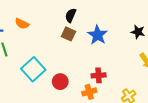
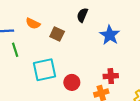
brown square: (69, 34) -> (57, 34), moved
cyan square: (33, 69) -> (44, 70), turned 30

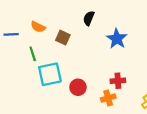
green line: (15, 50) -> (33, 54), moved

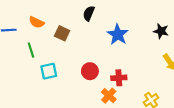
cyan square: (50, 74) -> (49, 71), size x0.7
red circle: (78, 87) -> (90, 71), moved
orange cross: (108, 98) -> (109, 96), turned -32

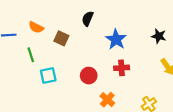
red cross: (119, 78) -> (122, 68), moved

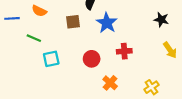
brown square: (61, 38) -> (73, 22), moved, turned -32
blue star: (116, 39) -> (107, 23), moved
green line: (31, 55) -> (34, 38), turned -48

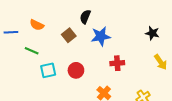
brown square: (73, 22) -> (69, 35), turned -32
blue star: (107, 23) -> (101, 36), turned 30
red circle: (92, 59) -> (76, 70), moved

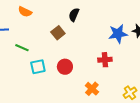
orange semicircle: (37, 25) -> (25, 12), moved
blue star: (101, 36) -> (118, 34), moved

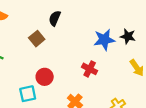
red cross: (105, 60) -> (90, 69), turned 32
cyan square: (38, 67) -> (28, 94), moved

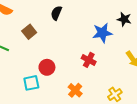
black star: (128, 36) -> (124, 19), moved
brown square: (37, 39) -> (29, 32), moved

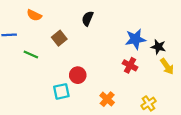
black star: (124, 19) -> (158, 47), moved
red cross: (89, 60) -> (130, 65), moved

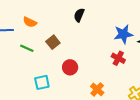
orange semicircle: (34, 15) -> (30, 22), moved
brown square: (59, 38) -> (53, 42), moved
cyan square: (61, 91) -> (42, 82), moved

